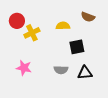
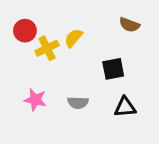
yellow semicircle: (63, 26) -> (74, 38), moved, turned -48
gray semicircle: (61, 70) -> (78, 103), moved

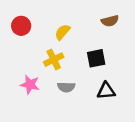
brown semicircle: (129, 25) -> (110, 21), turned -35
yellow cross: (47, 48) -> (54, 60), moved

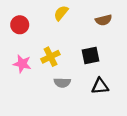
yellow semicircle: (62, 32) -> (61, 13), moved
pink star: (30, 85) -> (22, 64), moved

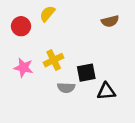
yellow semicircle: (61, 13) -> (47, 14), moved
black square: (91, 55) -> (86, 73), moved

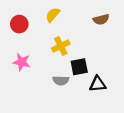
yellow semicircle: (47, 14) -> (53, 15), moved
yellow cross: (54, 60) -> (61, 46), moved

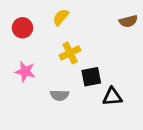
brown semicircle: (101, 19) -> (128, 21), moved
gray semicircle: (61, 81) -> (59, 95), moved

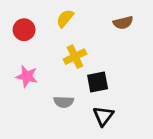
brown semicircle: (128, 21) -> (123, 23), moved
black triangle: (112, 97) -> (103, 116), moved, turned -48

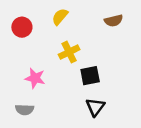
pink star: (27, 76) -> (35, 78), moved
gray semicircle: (64, 102) -> (25, 110), moved

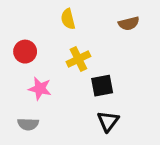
yellow semicircle: (60, 17) -> (68, 19), turned -54
red circle: (22, 27) -> (25, 52), moved

